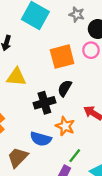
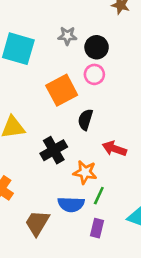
black semicircle: (65, 88) -> (85, 120), moved
blue semicircle: (41, 139) -> (71, 204), moved
green line: (75, 156) -> (99, 196), moved

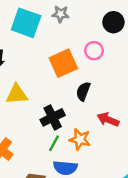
gray star: (67, 36) -> (60, 14), moved
black circle: (97, 47) -> (113, 22), moved
green line: (99, 196) -> (54, 143), moved

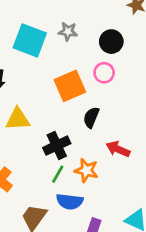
black circle: (113, 22) -> (111, 42), moved

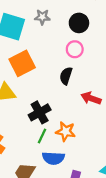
orange square: (70, 86) -> (22, 63), moved
black semicircle: (91, 117) -> (66, 76), moved
red arrow: (118, 149) -> (91, 98), moved

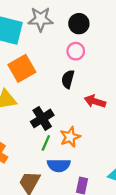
gray star: (42, 17) -> (41, 19), size x1.5
orange star: (66, 131) -> (70, 137), turned -30

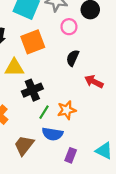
pink circle: (76, 51) -> (69, 27), moved
black cross: (42, 118) -> (32, 90), moved

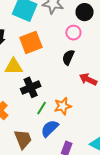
pink circle: (69, 27) -> (73, 33), moved
blue semicircle: (52, 134) -> (50, 128), turned 126
brown trapezoid: (24, 145) -> (23, 139), turned 120

